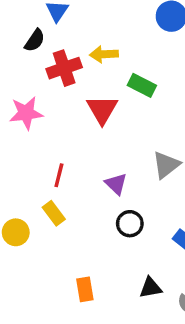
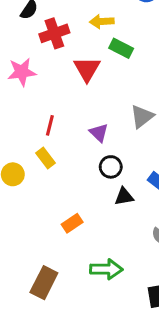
yellow arrow: (104, 54) -> (102, 21), moved
black triangle: (151, 288) -> (124, 197), moved
orange rectangle: (85, 289) -> (72, 223), turned 66

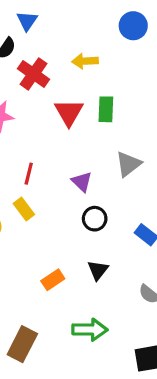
red cross: (54, 33) -> (34, 74), turned -36
green rectangle: (121, 48) -> (106, 109), moved, turned 65
black triangle: (124, 197) -> (98, 270), moved, turned -42

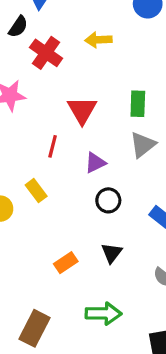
green rectangle: (106, 109) -> (138, 104), moved
red triangle: (69, 113) -> (82, 110), moved
red line: (29, 174) -> (53, 146), moved
purple triangle: (82, 182) -> (95, 163), turned 50

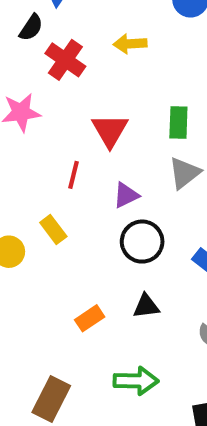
black circle: (108, 200) -> (142, 242), size x1.4
black triangle: (112, 253) -> (146, 306), turned 45

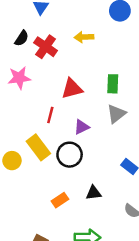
black semicircle: (31, 28) -> (22, 38), moved
red triangle: (110, 131) -> (72, 89), turned 45
yellow rectangle: (53, 229) -> (38, 147), size x1.5
black circle: (142, 242) -> (70, 155), moved

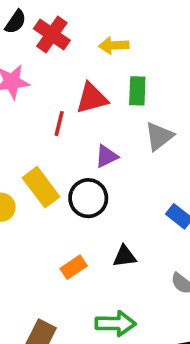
yellow arrow: (84, 37) -> (114, 45), moved
green rectangle: (113, 84) -> (137, 91), moved
red line: (50, 115) -> (59, 124), moved

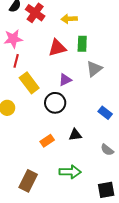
red line: (59, 124) -> (16, 61), moved
yellow rectangle: (41, 187) -> (29, 83), moved

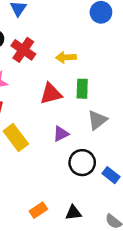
black circle: (55, 103) -> (82, 163), moved
black triangle: (75, 135) -> (73, 213), moved

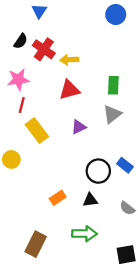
yellow arrow: (66, 57) -> (69, 60), moved
green rectangle: (82, 89) -> (113, 85), moved
black circle: (82, 163) -> (98, 171), moved

